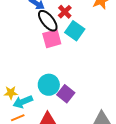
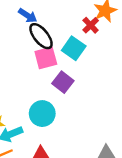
red cross: (65, 12) -> (91, 25), moved
purple square: (66, 94) -> (63, 82), moved

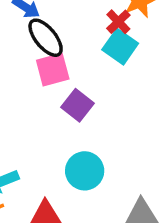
cyan square: (74, 48) -> (120, 47), moved
cyan circle: (42, 114) -> (85, 171), moved

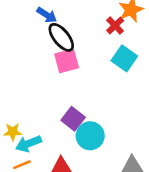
cyan square: (120, 47) -> (124, 58), moved
purple square: (78, 105) -> (73, 119), moved

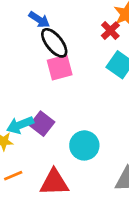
purple square: (73, 119) -> (42, 124), moved
cyan arrow: (28, 144) -> (20, 125), moved

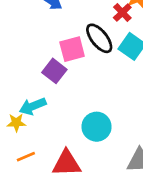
black ellipse: (54, 43) -> (99, 38), moved
purple square: (42, 124) -> (54, 71), moved

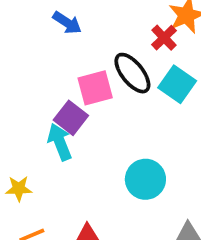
cyan arrow: (33, 106) -> (60, 142), moved, turned 90
cyan circle: (97, 127) -> (145, 179), moved

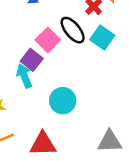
pink square: (95, 88) -> (48, 40), turned -30
cyan circle: (145, 179) -> (63, 101), moved

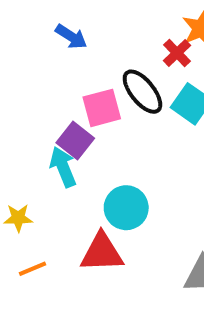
pink square: (48, 40) -> (102, 108), turned 30
red triangle: (43, 144) -> (102, 252), moved

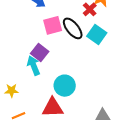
pink square: (102, 108) -> (53, 25), moved

